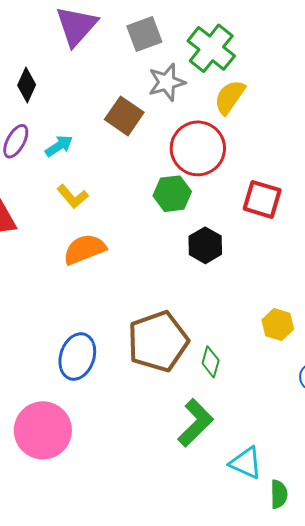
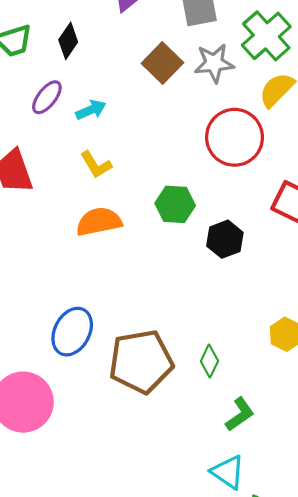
brown square: (124, 116) -> (162, 63), moved
green hexagon: (172, 194) -> (175, 204), moved
brown pentagon: (158, 341) -> (141, 362), moved
green L-shape: (195, 423) -> (240, 414), moved, size x0.7

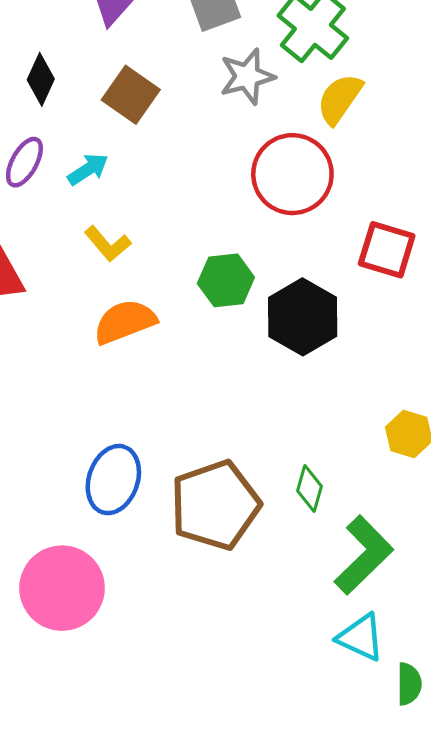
brown square: (162, 63) -> (131, 95), moved
black hexagon: (225, 239) -> (303, 317), size x1.4
green L-shape: (240, 414) -> (364, 555), size x1.6

